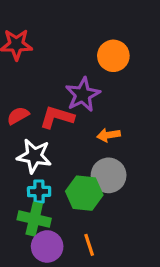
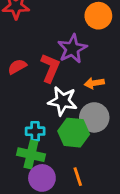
red L-shape: (57, 117) -> (50, 68), turned 96
white star: (34, 156) -> (63, 101), moved

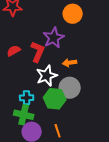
white star: (63, 101) -> (47, 76), turned -30

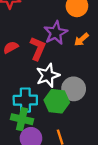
orange arrow: (70, 63) -> (81, 40), moved, turned -32
cyan cross: (27, 98) -> (25, 100), size x1.5

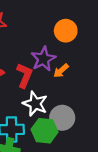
orange arrow: (81, 40) -> (61, 71), moved
white star: (48, 75) -> (35, 104), turned -30

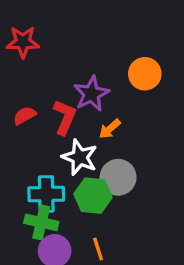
orange circle: (66, 31) -> (145, 74), moved
orange arrow: (61, 71) -> (110, 129), moved

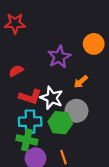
red L-shape: (65, 117) -> (30, 97), moved, turned 85
orange arrow: (110, 129) -> (81, 82), moved

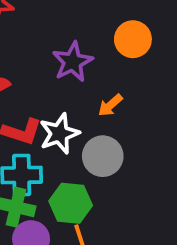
white star: (52, 98) -> (59, 134), turned 30
green hexagon: (60, 123) -> (71, 203), moved

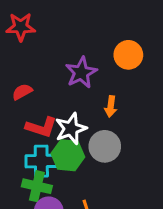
orange arrow: (110, 105) -> (111, 106), turned -42
green hexagon: (71, 203) -> (68, 155), moved

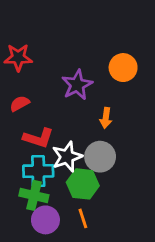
red star: (21, 27) -> (18, 57), moved
white star: (71, 129) -> (67, 157), moved
green hexagon: (68, 155) -> (83, 184), moved

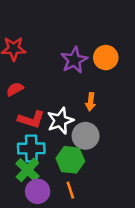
purple star: (77, 85) -> (74, 60), moved
white star: (67, 157) -> (60, 121), moved
green cross: (34, 195) -> (27, 170), turned 30

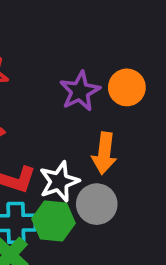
orange arrow: (91, 102) -> (104, 153), size x1.5
green hexagon: (70, 160) -> (53, 221), moved

